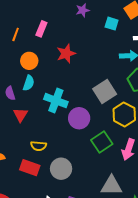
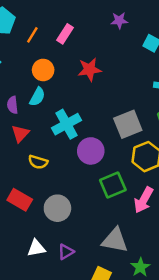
cyan cross: (56, 101) -> (66, 124), turned 30
yellow semicircle: (38, 146) -> (38, 162), moved

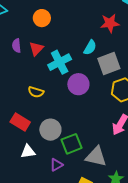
red star: (89, 69) -> (110, 23), moved
cyan semicircle: (37, 97) -> (90, 48), moved
red triangle: (20, 134) -> (36, 49), moved
green square: (113, 185) -> (72, 144), moved
white triangle: (36, 248) -> (28, 151), moved

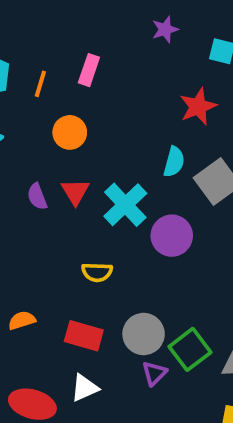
white triangle: (28, 151) -> (85, 388), moved
purple triangle: (56, 165) -> (154, 373), moved

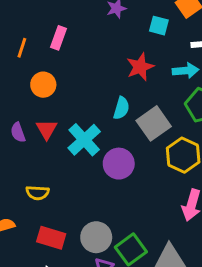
yellow semicircle: (97, 272) -> (38, 193), moved

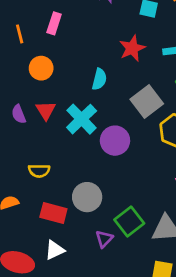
orange line: (22, 48) -> (20, 34), turned -30
cyan semicircle: (121, 108) -> (99, 79), moved
gray circle: (96, 237) -> (87, 197), moved

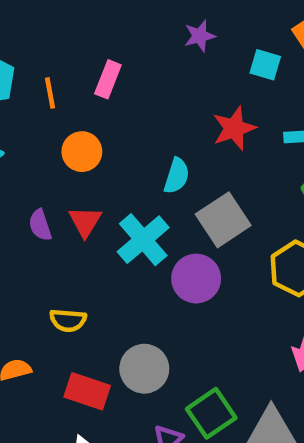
gray square: (147, 101) -> (223, 220), moved

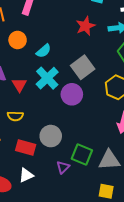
cyan semicircle: (177, 176) -> (44, 51), moved, turned 35
red triangle: (85, 222) -> (19, 85), moved
green square: (211, 413) -> (82, 154), turned -30

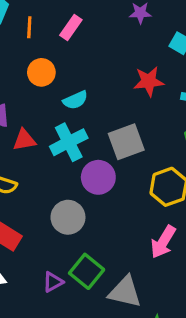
red triangle: (19, 85) -> (24, 140), turned 35
gray circle: (51, 136) -> (68, 217), moved

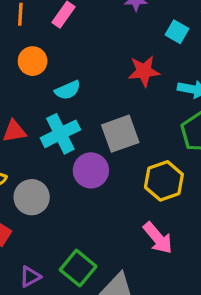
gray circle: (68, 217) -> (32, 197), moved
pink arrow: (163, 242) -> (158, 238), turned -72
purple triangle: (53, 282) -> (30, 277), moved

